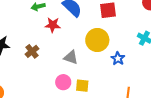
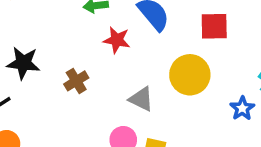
blue star: (118, 59) -> (242, 108), moved

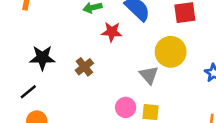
gray triangle: (141, 99) -> (149, 75), moved, turned 30

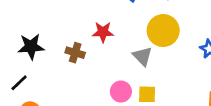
red star: (112, 32) -> (103, 32), moved
brown cross: (84, 67) -> (75, 53), turned -30

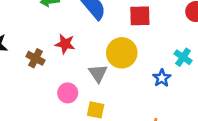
pink circle: (121, 92) -> (68, 93), moved

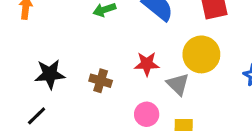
red star: (65, 44) -> (147, 64), moved

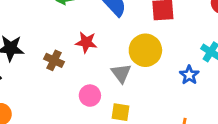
red star: (147, 64) -> (86, 42), moved

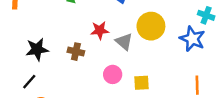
gray triangle: (121, 73) -> (124, 42), moved
blue star: (189, 75) -> (192, 39), size x1.5

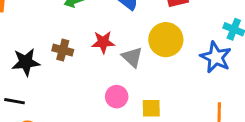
brown cross: (76, 52) -> (63, 50), moved
black line: (29, 82) -> (15, 101), turned 56

